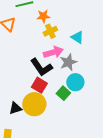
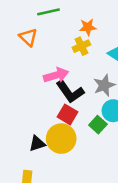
orange star: (43, 16) -> (88, 27), moved
pink arrow: (53, 52) -> (56, 75), moved

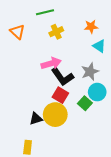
orange star: (88, 27) -> (91, 27), moved
orange triangle: (28, 37) -> (17, 32), moved
yellow cross: (81, 46) -> (56, 32), moved

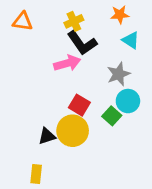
orange triangle: (17, 32) -> (23, 21), turned -35
black L-shape: (62, 77) -> (82, 43), moved

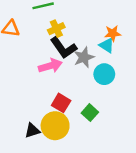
orange star: (120, 15) -> (113, 33), moved
gray star: (118, 74) -> (84, 57), moved
cyan circle: (128, 101) -> (104, 74), moved

